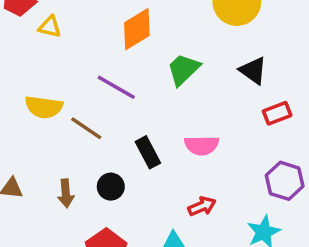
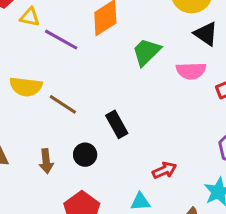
black triangle: (253, 71) -> (206, 34), moved
purple line: (116, 87) -> (61, 40), moved
pink semicircle: (202, 145) -> (191, 71), moved

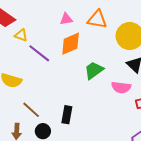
brown line: (63, 104) -> (31, 110), moved
black rectangle: (117, 124) -> (67, 115), turned 30

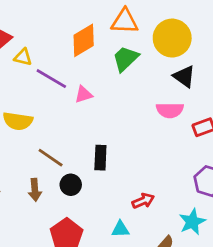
pink triangle: (66, 19) -> (84, 94), moved
orange diamond: (71, 44) -> (84, 40), moved
green trapezoid: (94, 70) -> (126, 59), moved

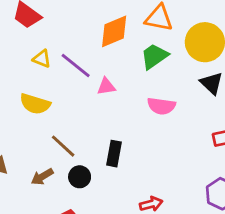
yellow triangle: (23, 57) -> (42, 59), moved
pink semicircle: (170, 110) -> (161, 106), moved
brown arrow: (35, 190) -> (42, 177), turned 55

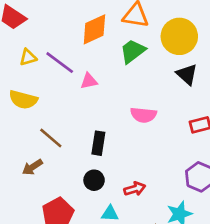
yellow triangle: (42, 59) -> (28, 57), turned -36
pink semicircle: (161, 106) -> (143, 115), moved
black circle: (80, 177) -> (94, 180), moved

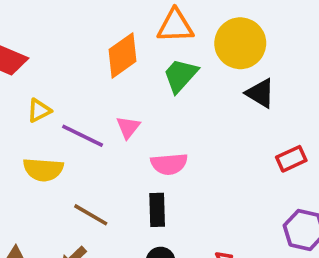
purple line: (60, 63) -> (83, 136), moved
pink triangle: (89, 81) -> (128, 127), turned -30
pink semicircle: (143, 115) -> (169, 164), moved

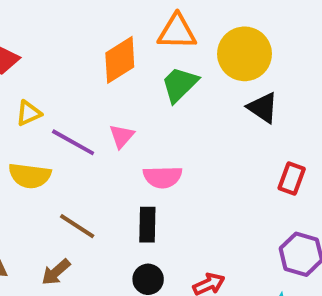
red rectangle: (291, 159) -> (292, 179), turned -48

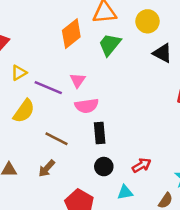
yellow circle: (245, 54) -> (148, 21), size x0.7
yellow semicircle: (30, 176) -> (24, 111), turned -55
pink semicircle: (163, 177) -> (87, 106), moved

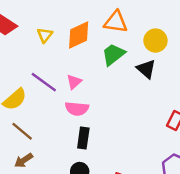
black triangle: (162, 53) -> (146, 69), moved
yellow triangle: (19, 73) -> (45, 35), moved, turned -35
brown line: (57, 139) -> (22, 131), moved

